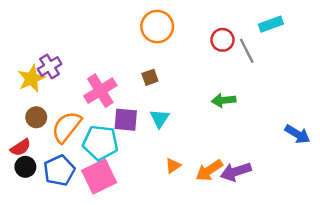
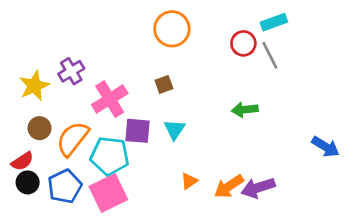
cyan rectangle: (271, 24) -> (274, 22), moved
purple cross: (50, 66) -> (71, 71), moved

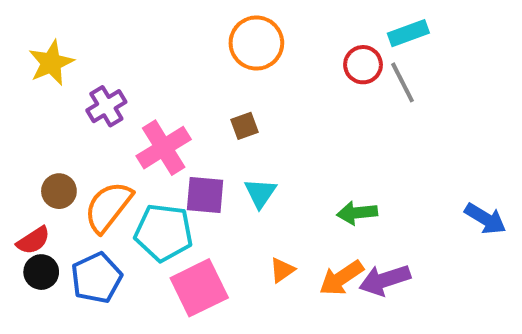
yellow star: (34, 86) -> (51, 63), moved
green arrow: (245, 110) -> (357, 213), moved
pink square: (108, 193) -> (199, 288), moved

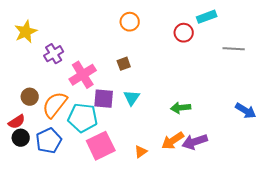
orange circle: (256, 43) -> (130, 22), size x0.7
gray line: (402, 82) -> (234, 49), moved, turned -60
orange triangle: (282, 270) -> (141, 152), moved

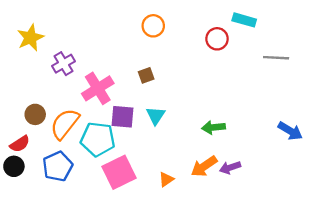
cyan rectangle: (207, 17) -> (244, 20), turned 36
black circle: (21, 138) -> (14, 166), moved
purple arrow: (195, 142) -> (230, 168), size x0.7

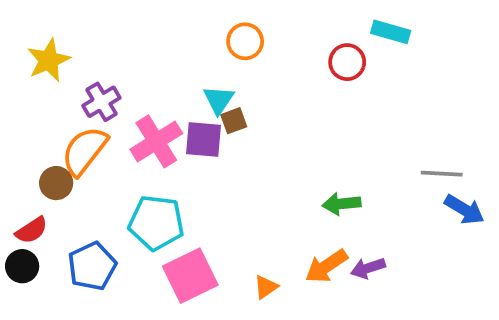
gray line: (276, 58) -> (442, 174), moved
cyan triangle: (156, 116) -> (219, 100), moved
purple square: (123, 117) -> (204, 140), moved
orange semicircle: (65, 124) -> (84, 151), moved

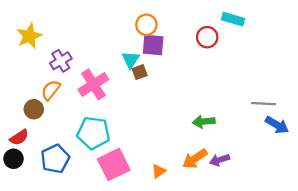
purple square: (204, 140) -> (153, 45), moved
orange semicircle: (84, 151) -> (51, 90), size x0.7

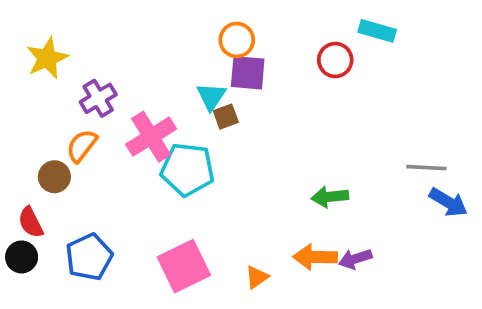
cyan pentagon: (93, 133) -> (188, 169), moved
red semicircle: (19, 137) -> (31, 222), turned 96
orange arrow: (195, 159) -> (315, 257), turned 35

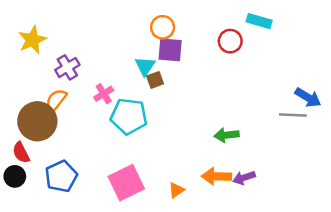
pink cross: (151, 137) -> (104, 94), size x0.6
brown circle: (54, 177) -> (37, 121), size x1.8
blue arrow: (448, 202) -> (308, 97), moved

